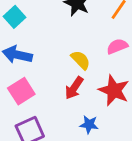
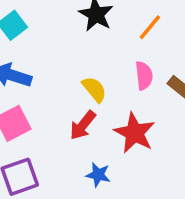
pink semicircle: (117, 46) -> (144, 76), turned 100

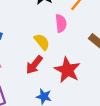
pink semicircle: (144, 76) -> (61, 23), moved

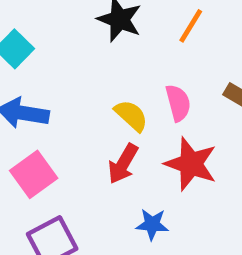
pink semicircle: (61, 23) -> (178, 103), moved

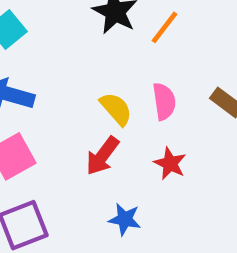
orange line: (191, 26) -> (164, 27), moved
red star: (191, 164) -> (170, 164), size x0.6

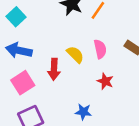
red arrow: (103, 156) -> (54, 69), moved, turned -30

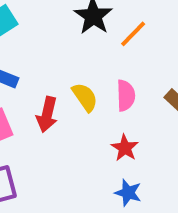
blue star: (83, 112) -> (128, 193), moved

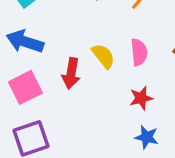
red star: (125, 148) -> (141, 98), turned 30

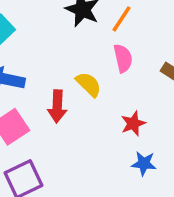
pink semicircle: (139, 52) -> (123, 58), moved

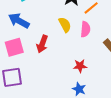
yellow semicircle: (89, 84) -> (65, 25), moved

